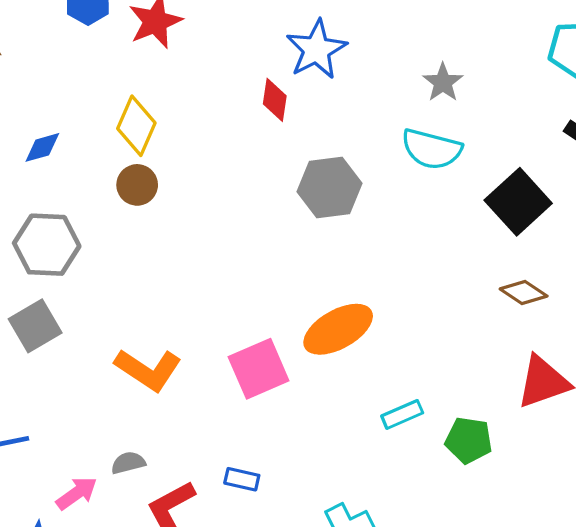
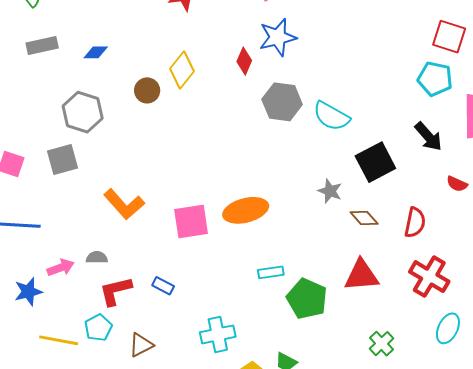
gray star: (443, 82) -> (330, 191), moved, turned -30
yellow diamond: (136, 126) -> (182, 70), moved
gray hexagon: (330, 188) -> (282, 102), moved
green pentagon: (469, 440) -> (307, 299), size x1.4

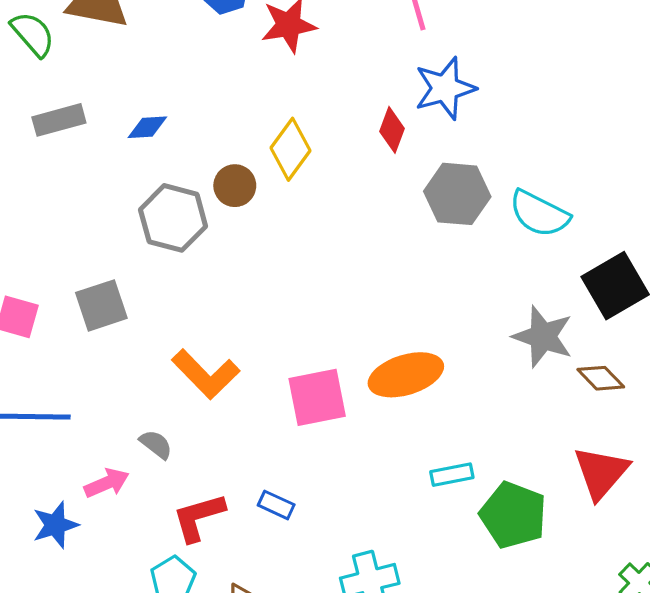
gray hexagon: (83, 112) -> (173, 218), moved
gray star: (330, 191) -> (543, 337), size x1.5
gray semicircle: (97, 257) -> (156, 444), moved, turned 40
red triangle: (362, 275) -> (601, 473), turned -42

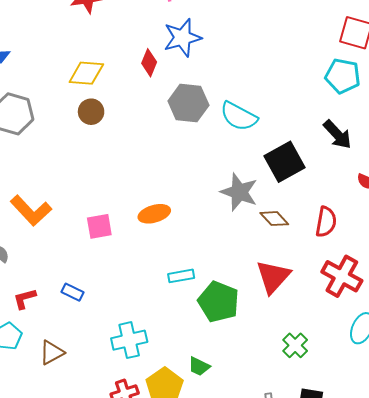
yellow diamond: (290, 149) -> (86, 73), turned 57
brown circle: (235, 186) -> (91, 112), moved
orange ellipse: (406, 375) -> (154, 214), size x0.7
pink square: (317, 397) -> (99, 226), size x0.7
red L-shape: (199, 517) -> (25, 299), size x0.7

